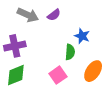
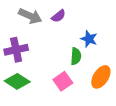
green diamond: (16, 75) -> (17, 81), turned 55

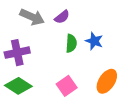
green semicircle: (76, 56) -> (71, 43), moved

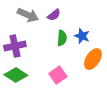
orange ellipse: (107, 81) -> (93, 59), moved

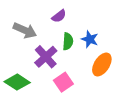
gray arrow: (28, 15) -> (25, 30), moved
purple cross: (15, 46) -> (46, 57), moved, turned -30

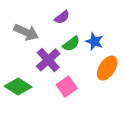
green semicircle: (68, 41) -> (71, 44), turned 49

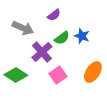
orange ellipse: (107, 68) -> (93, 72), moved

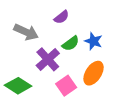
orange ellipse: (93, 72) -> (94, 73), moved

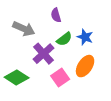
purple semicircle: (62, 17) -> (56, 15), turned 112

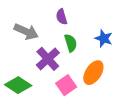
blue star: (85, 37) -> (104, 38), moved
green semicircle: (64, 39) -> (71, 43), turned -70

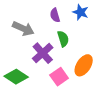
blue star: (104, 38) -> (81, 12), moved

